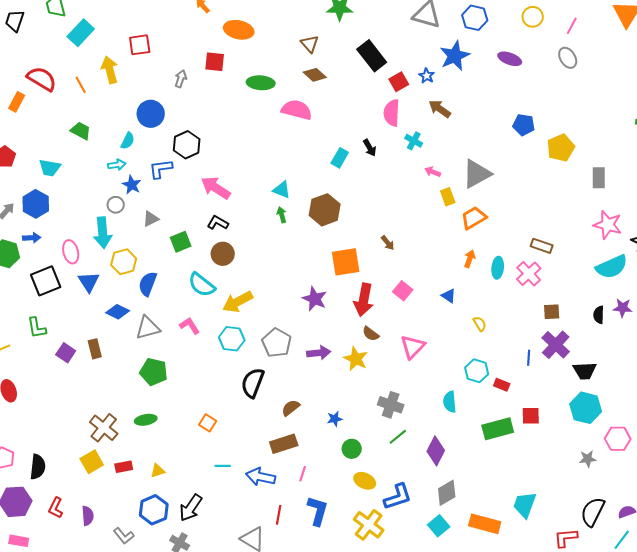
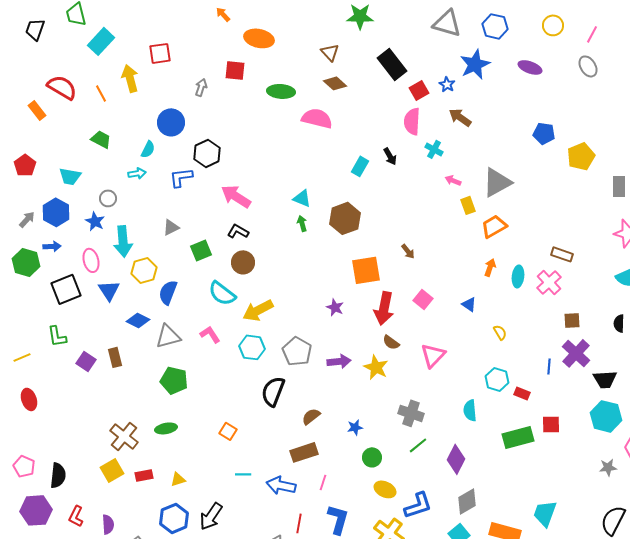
orange rectangle: (17, 102) -> (37, 110), turned -66
blue star: (132, 185) -> (95, 221), moved
gray circle: (116, 205) -> (108, 198), moved
purple star: (315, 299) -> (335, 307), size x0.7

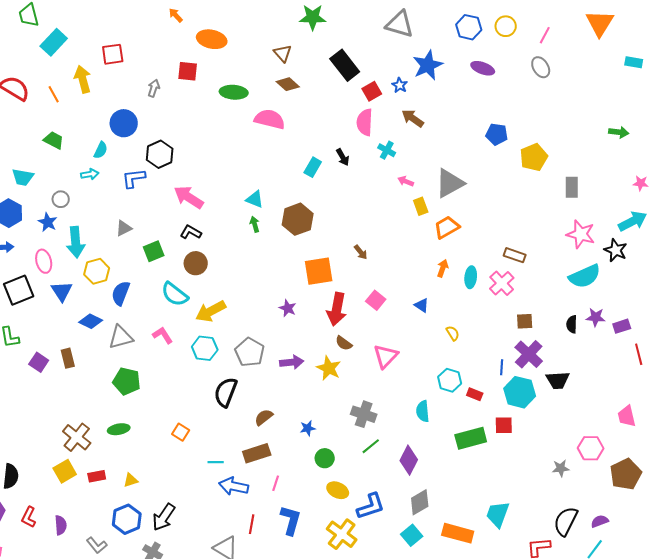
blue hexagon: (495, 26) -> (469, 27), moved
cyan hexagon: (606, 416) -> (520, 392), moved
cyan line: (243, 474) -> (216, 462), moved

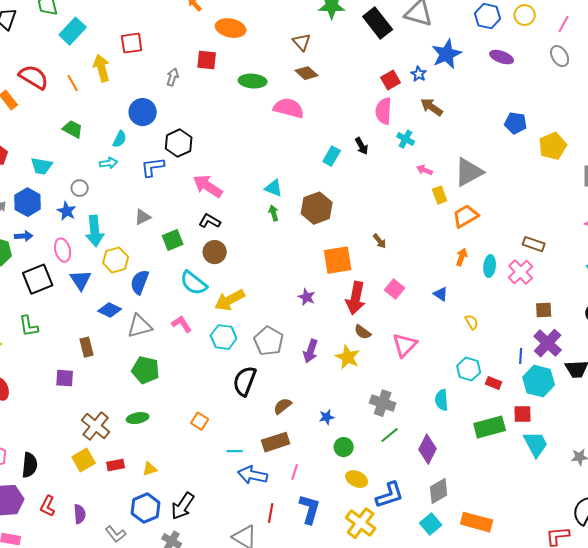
black rectangle: (345, 65) -> (378, 23), moved
purple square: (39, 362) -> (65, 378), moved, turned -30
purple arrow: (292, 362) -> (311, 351), turned 115
cyan trapezoid: (498, 514) -> (536, 444), moved, turned 132

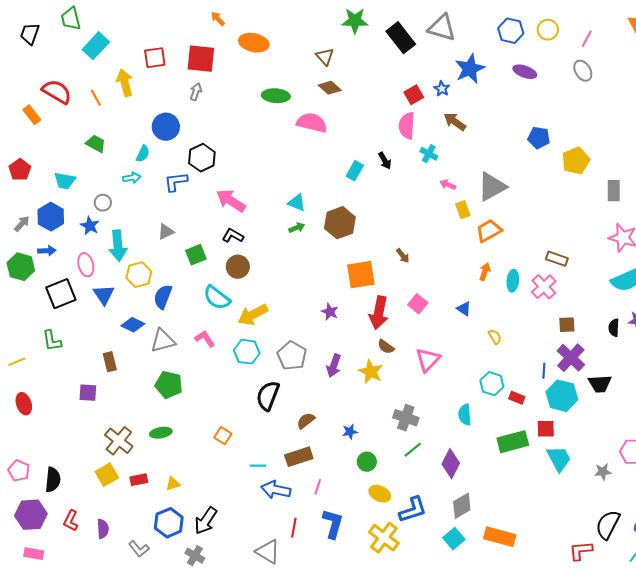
red square: (207, 60) -> (201, 59), moved, size x1.4
green arrow: (274, 213) -> (297, 228), turned 84

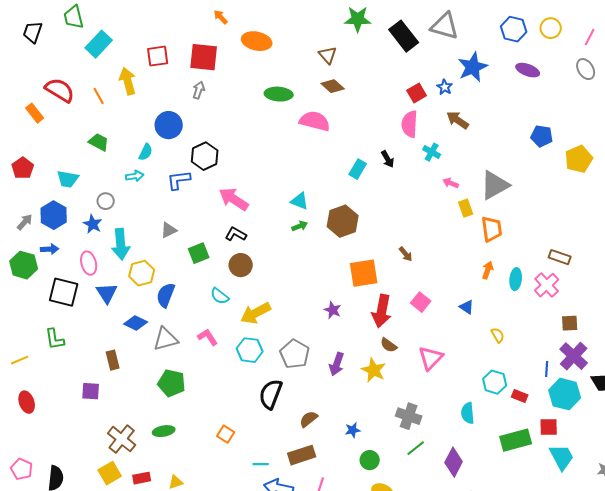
orange trapezoid: (489, 231) -> (492, 229), turned 112
black square: (61, 294) -> (64, 292), turned 36
cyan semicircle: (217, 298) -> (220, 296), size x0.7

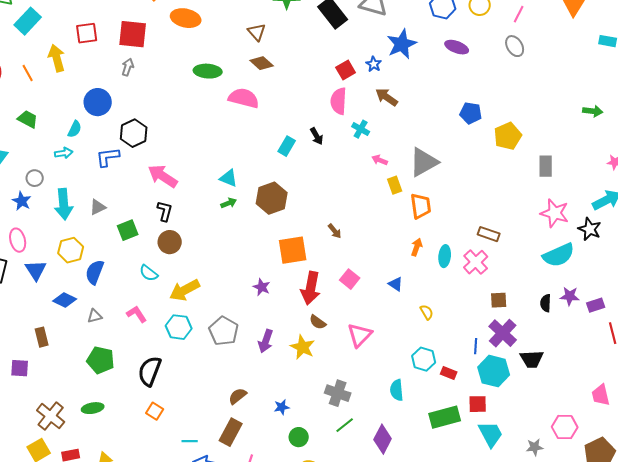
black L-shape: (236, 234) -> (165, 211), turned 75
cyan arrow: (121, 244) -> (64, 204), moved
gray triangle: (166, 339) -> (95, 316), size x0.6
black semicircle: (271, 394) -> (150, 371), moved
brown rectangle: (302, 455) -> (231, 432), turned -44

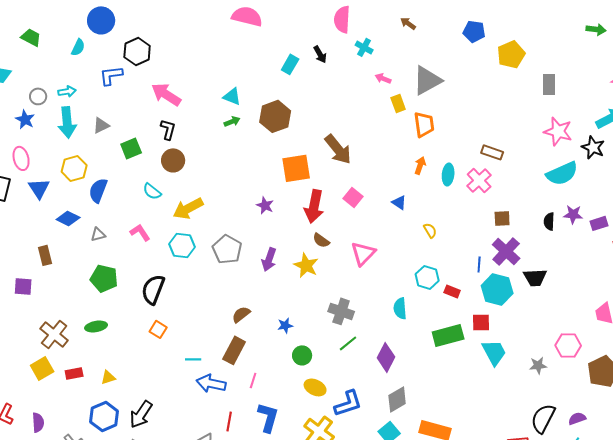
brown arrow: (387, 97) -> (408, 23), moved, size x0.7
cyan arrow: (64, 153) -> (67, 91), moved
brown arrow: (335, 231) -> (338, 149), size x2.0

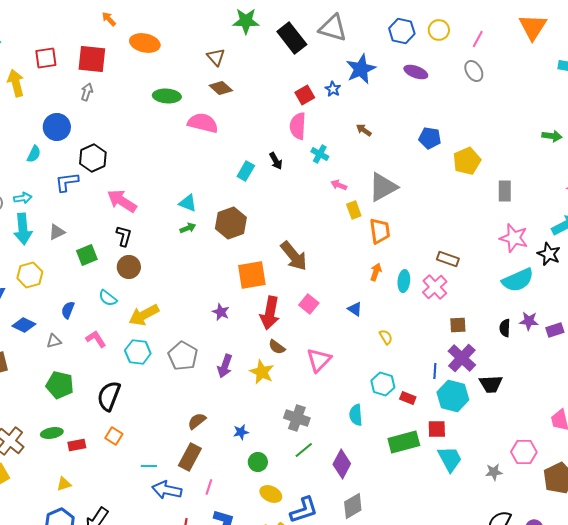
blue semicircle: (98, 190) -> (68, 310), moved, size x0.7
red rectangle: (74, 373) -> (77, 445), moved

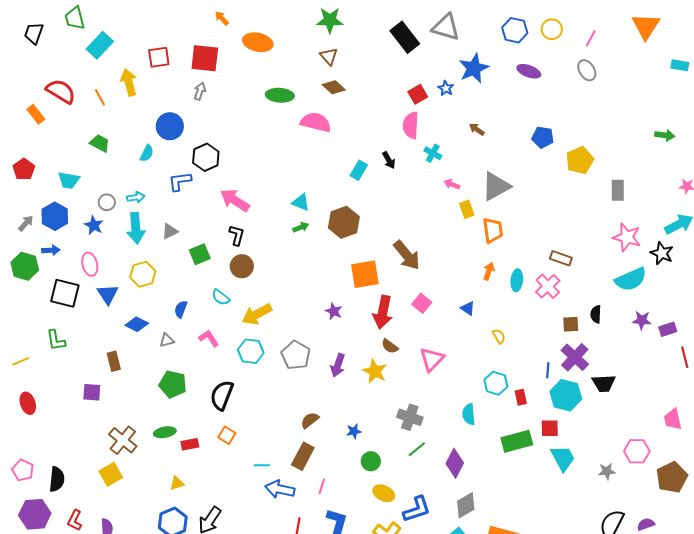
green star: (246, 21) -> (330, 20), moved
black semicircle: (505, 328) -> (596, 314), moved
red rectangle: (408, 398) -> (521, 397), turned 56

